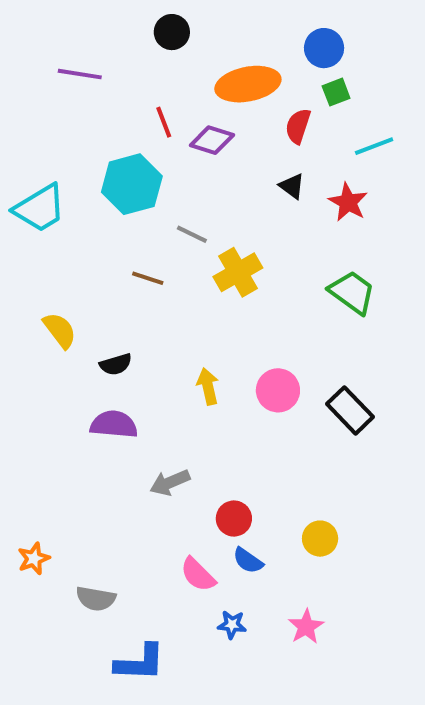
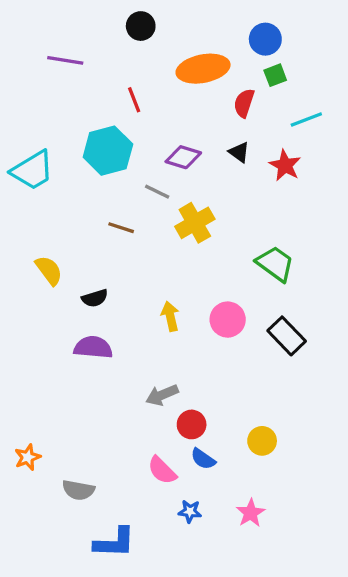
purple diamond: (212, 140) -> (183, 157), moved
green trapezoid: (352, 292) -> (275, 264), moved
gray arrow: (170, 482) -> (162, 395), moved

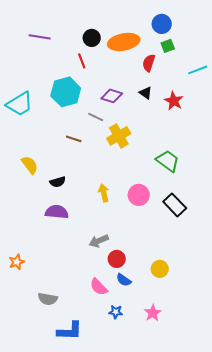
black circle: (141, 26) -> (92, 38), moved
cyan line: (306, 119) -> (198, 70), moved
orange star: (28, 457) -> (17, 262), moved

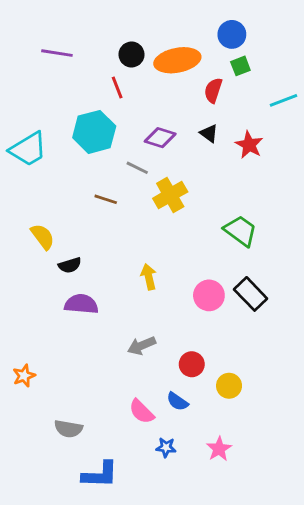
black semicircle: (58, 182) -> (70, 265), moved
pink circle: (139, 195) -> (209, 295), moved
red circle: (117, 259) -> (192, 364), moved

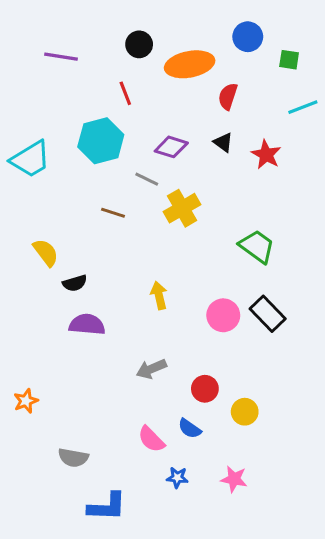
black circle: (131, 54) -> (139, 44), moved
green square: (240, 66) -> (289, 60), moved, turned 30
pink star: (219, 449) -> (234, 479), turned -30

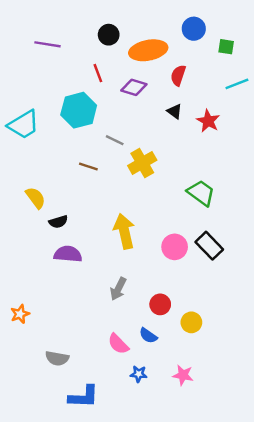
purple diamond: (171, 147) -> (134, 87), moved
yellow arrow: (159, 295) -> (124, 231), size x1.6
gray arrow: (151, 369) -> (118, 289), turned -40

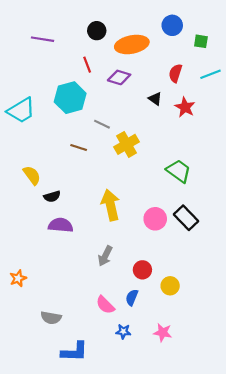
red semicircle: (178, 75) -> (175, 73), moved
blue semicircle: (148, 336) -> (132, 297), turned 77

